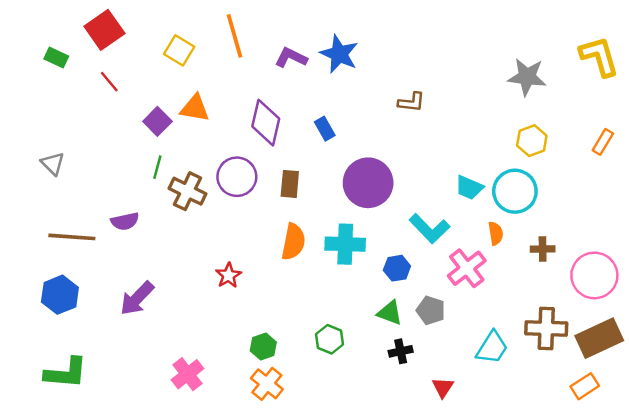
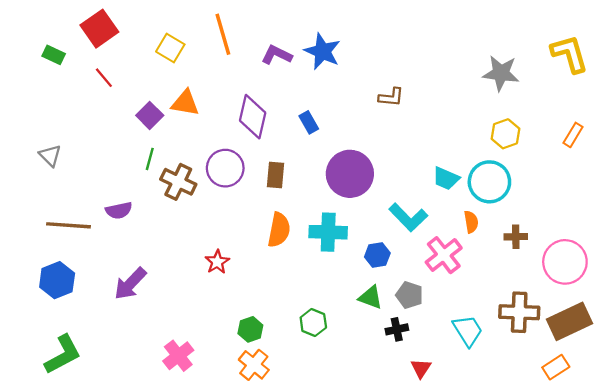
cyan trapezoid: (492, 348) -> (468, 331), turned -64
black cross: (401, 351) -> (397, 329), moved
green L-shape: (66, 373) -> (63, 355), turned -33

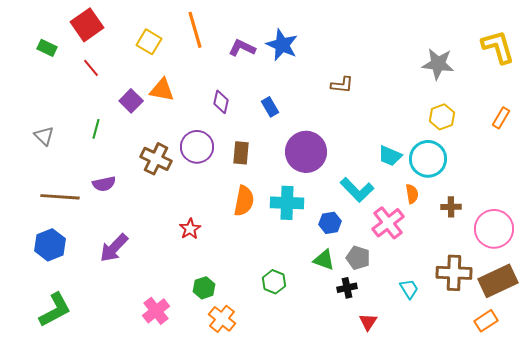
purple diamond: (253, 117) -> (221, 102), size x0.6
green line: (150, 159) -> (96, 129), moved
green hexagon: (250, 329) -> (204, 288), moved
cyan trapezoid: (468, 331) -> (409, 289), size x0.7

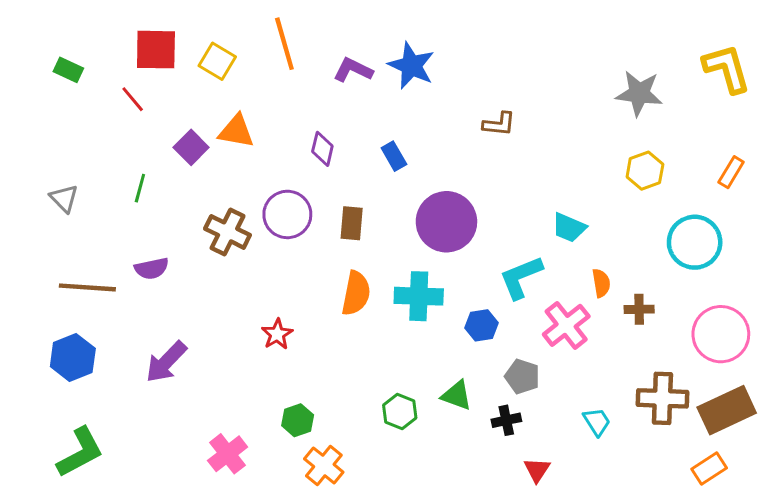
red square: (87, 25) -> (156, 50), moved, turned 36
cyan circle: (428, 159) -> (695, 242), moved
cyan L-shape: (357, 190) -> (521, 277), turned 112
brown cross: (451, 207) -> (639, 309), moved
green triangle: (324, 260) -> (457, 395), moved

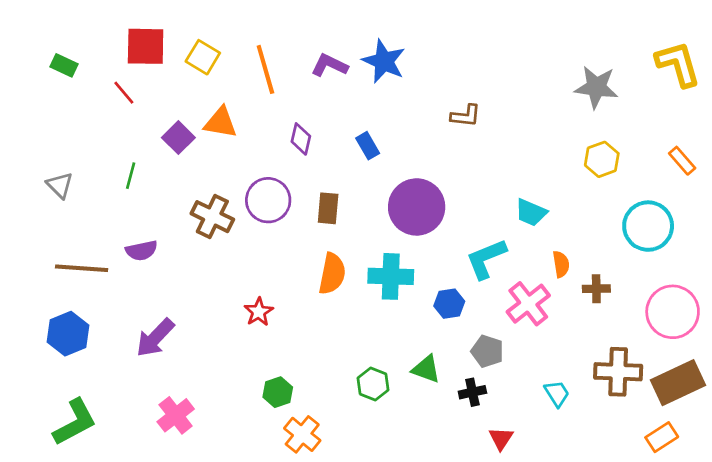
orange line: (284, 44) -> (265, 69), moved
orange rectangle: (731, 172) -> (682, 161), turned -72
pink cross: (228, 454) -> (176, 415), moved

